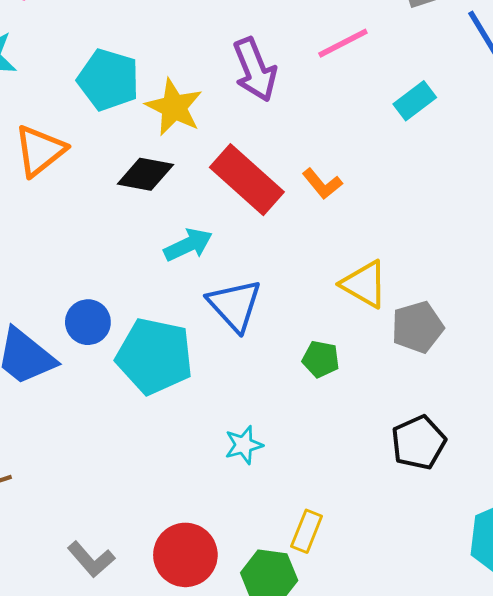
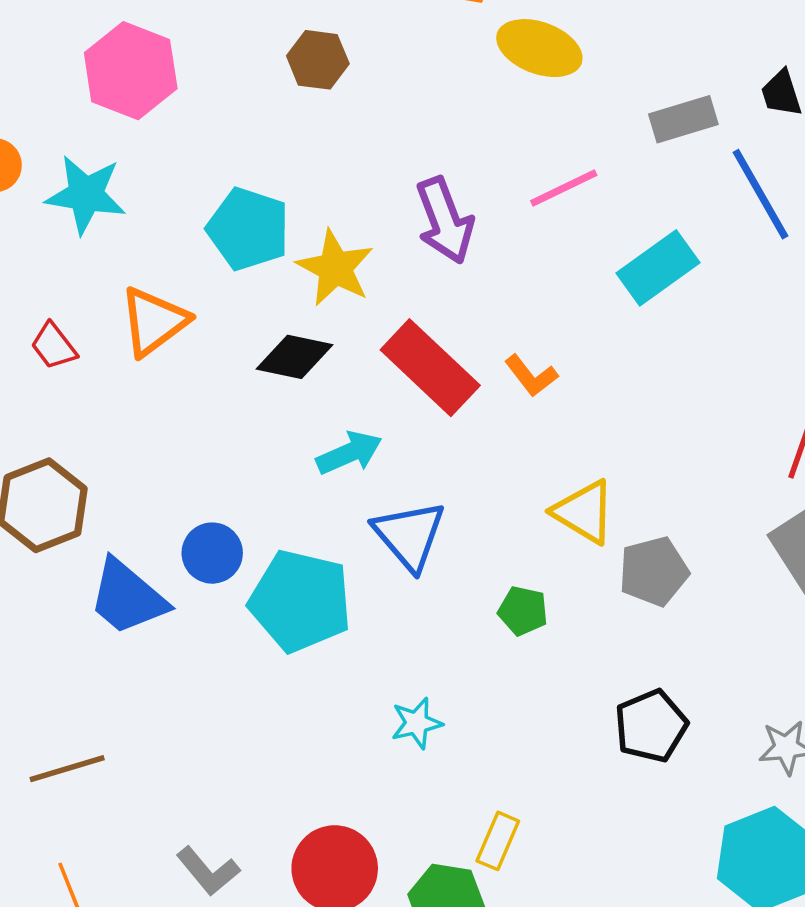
cyan rectangle: (415, 101) -> (658, 268), size x1.4

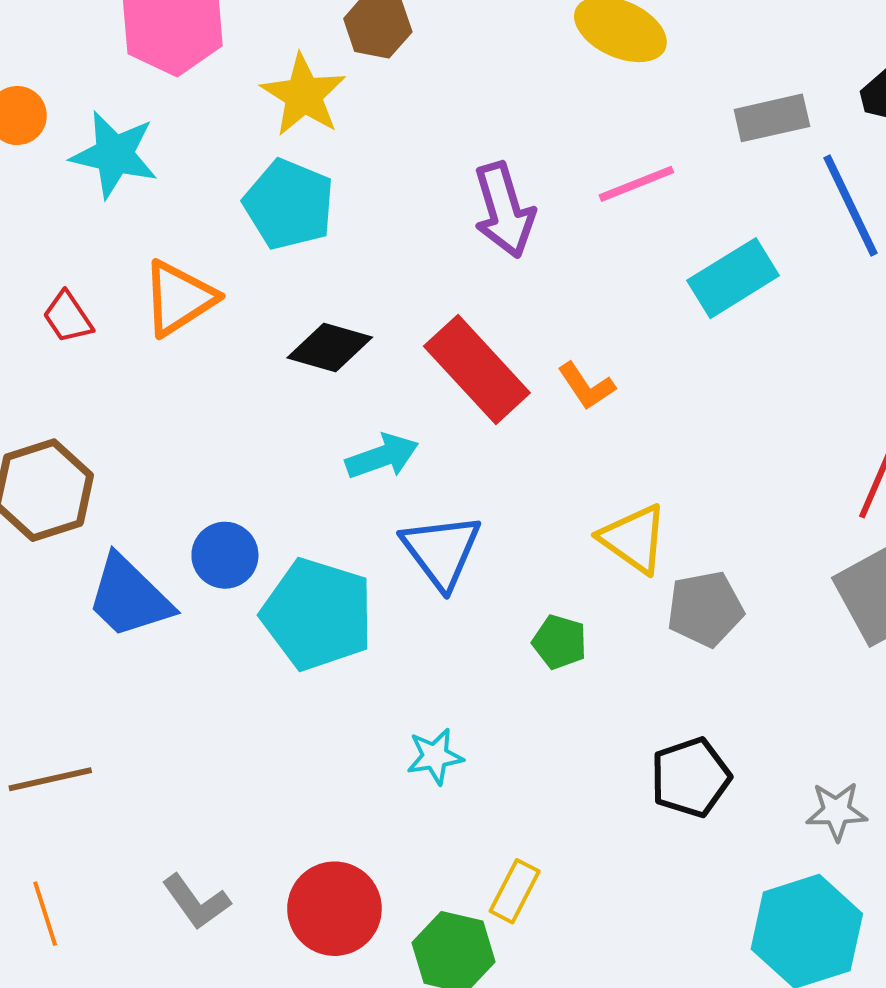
yellow star: (335, 268) -> (304, 95), moved

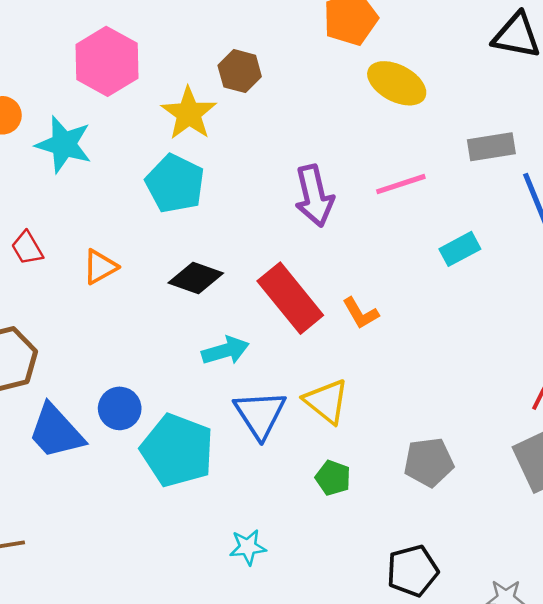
cyan rectangle: (733, 278) -> (460, 249), size x0.7
orange triangle: (179, 298) -> (100, 267), moved, size x0.7
yellow triangle: (634, 539) -> (326, 401), moved

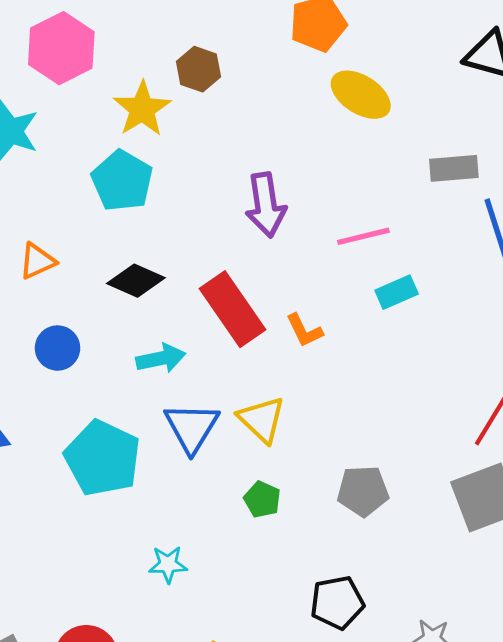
pink line: (401, 184) -> (363, 236), moved
cyan rectangle: (460, 249) -> (397, 292), moved
blue circle: (120, 408) -> (57, 348), moved

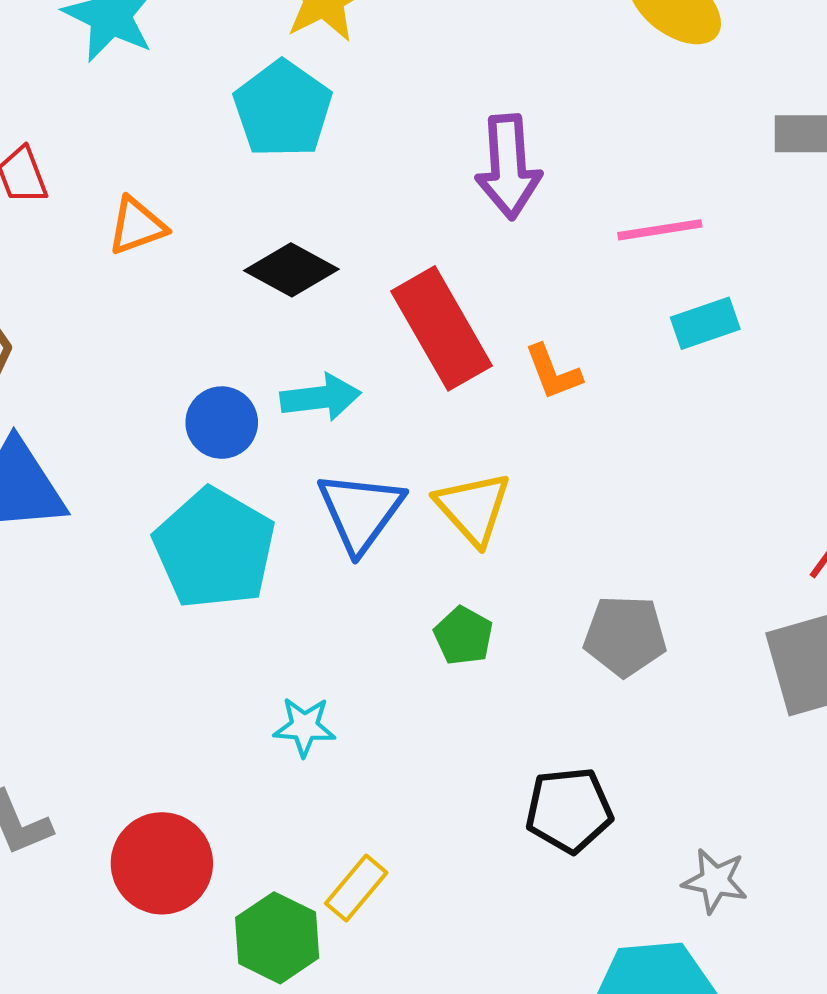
blue circle: (57, 348) -> (222, 423), moved

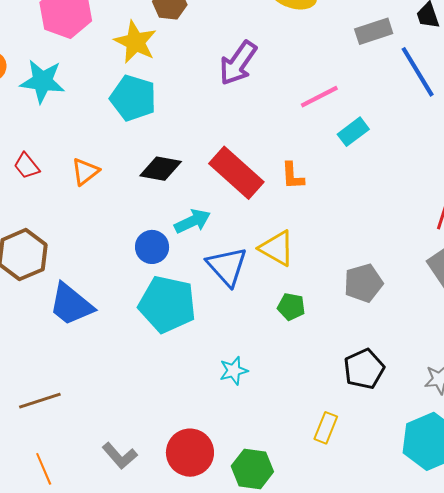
purple arrow: (508, 167) -> (238, 63), moved, turned 57
orange L-shape: (553, 372) -> (293, 176), turned 36
yellow rectangle: (356, 888) -> (326, 428), moved

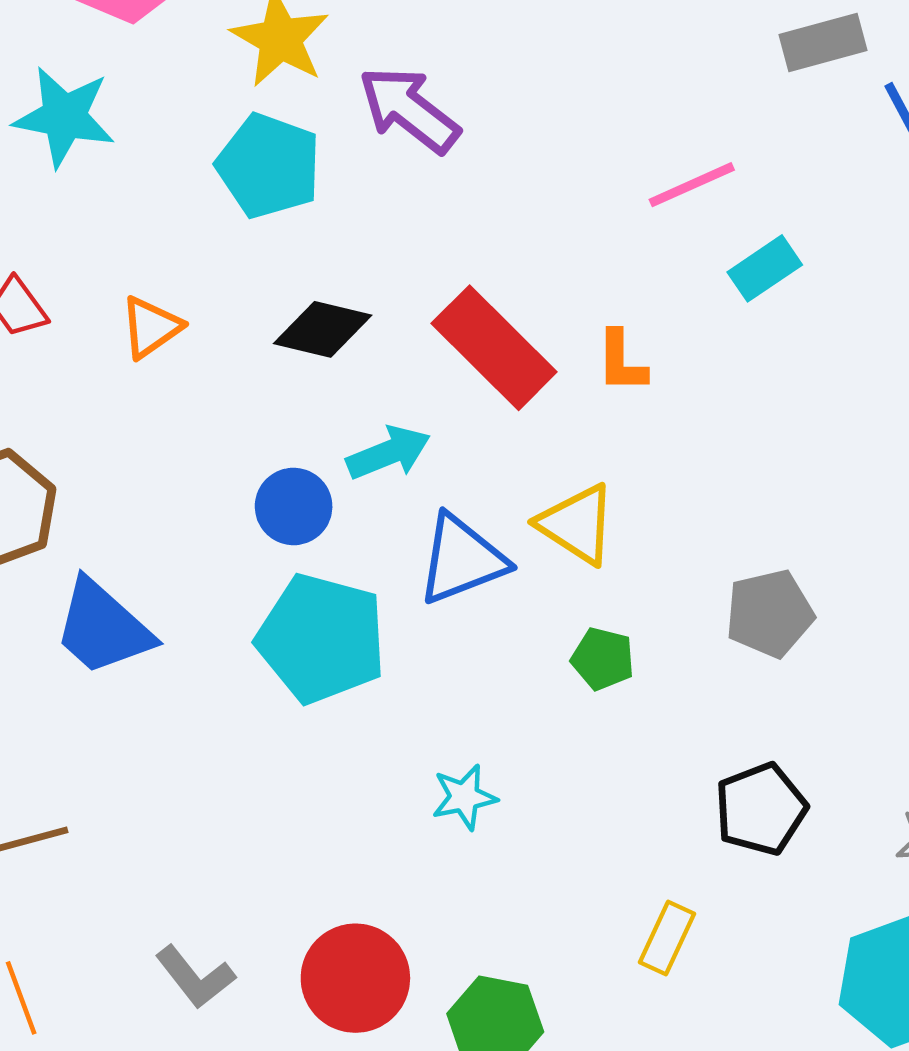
purple arrow: (238, 63) -> (409, 110), moved, turned 90
blue triangle: (227, 266) -> (462, 559), turned 48

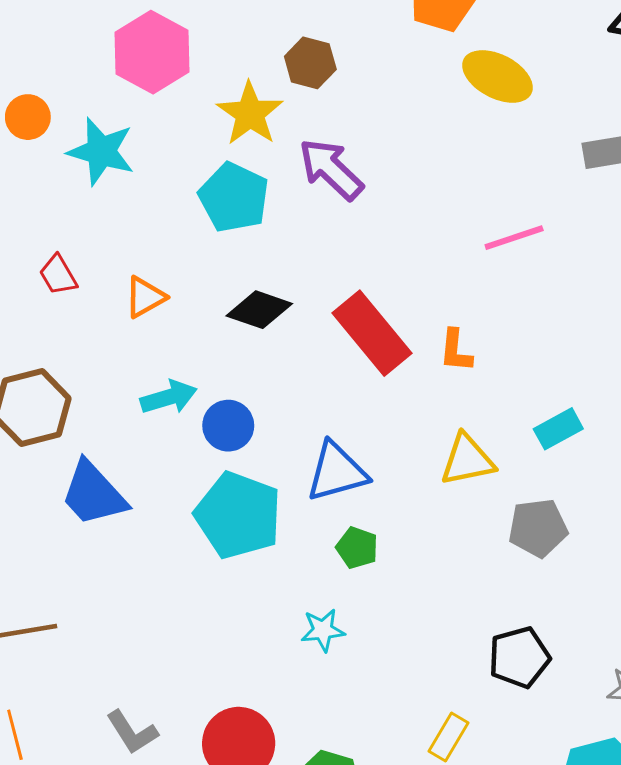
cyan rectangle: (765, 268) -> (558, 429), moved
cyan arrow: (389, 453) -> (169, 397), moved
yellow triangle: (577, 524) -> (467, 460), moved, turned -50
green pentagon: (603, 659) -> (357, 548), moved

